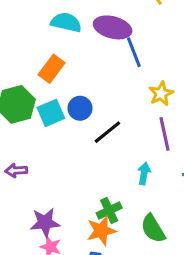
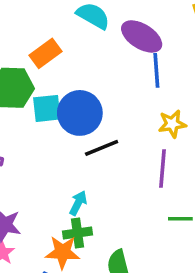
orange rectangle: (52, 69) -> (45, 53), moved
blue circle: (80, 108) -> (80, 113), size x1.6
cyan arrow: (144, 173) -> (78, 203), moved

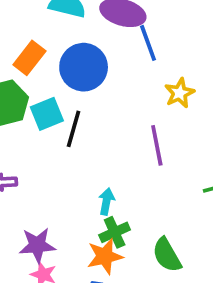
blue circle: (80, 113) -> (84, 67), moved
black line: (102, 148) -> (73, 129), moved, turned -36
purple line: (162, 169) -> (157, 145), moved

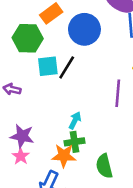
cyan square: (47, 114) -> (48, 66), moved

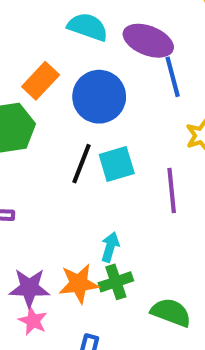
cyan square: (48, 66) -> (117, 164), moved
orange star: (64, 156) -> (79, 284), moved
green semicircle: (104, 166) -> (171, 312), turned 135

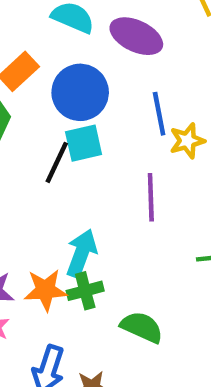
blue line: (173, 77) -> (159, 114), moved
cyan square: (117, 164) -> (84, 143), moved
cyan arrow: (110, 247) -> (81, 253), size x1.5

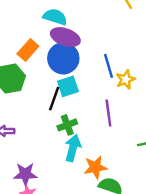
purple ellipse: (136, 36) -> (65, 37), moved
orange star: (45, 290) -> (95, 167), moved
green cross: (85, 291) -> (67, 125), moved

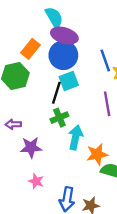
cyan semicircle: (55, 17) -> (54, 17), turned 45
green cross: (67, 125) -> (59, 118), moved
purple star: (25, 174) -> (31, 147), moved

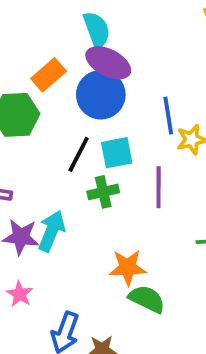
cyan square: (69, 81) -> (117, 153), moved
green cross: (59, 118) -> (103, 192), moved
cyan arrow: (76, 137) -> (52, 231), moved

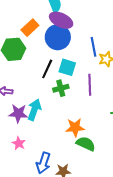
cyan square: (117, 153) -> (67, 67), turned 30

